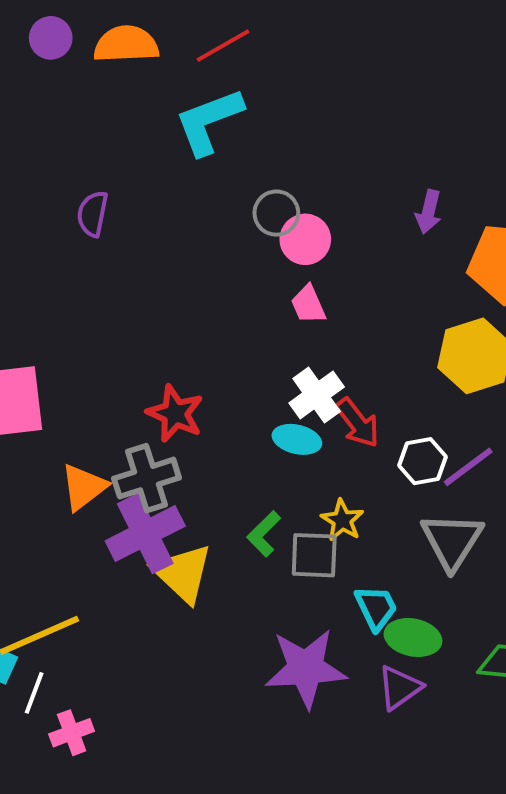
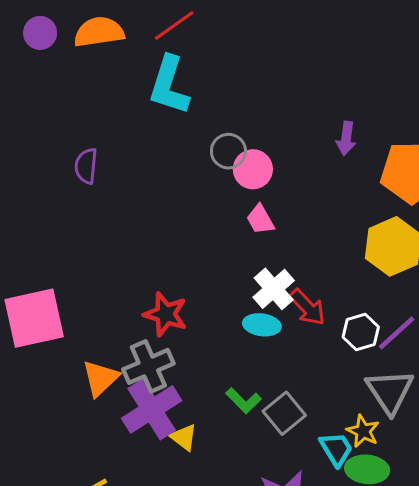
cyan L-shape: (209, 121) -> (169, 85), turned -46
yellow star: (342, 520) -> (363, 431), moved
green L-shape: (264, 534) -> (244, 401), turned -84
gray square: (314, 555) -> (284, 413), turned -36
yellow triangle: (183, 573) -> (184, 437), size x0.6

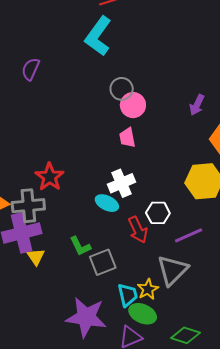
red arrow: (307, 307) -> (138, 230), moved
white hexagon: (361, 332) -> (158, 213), moved

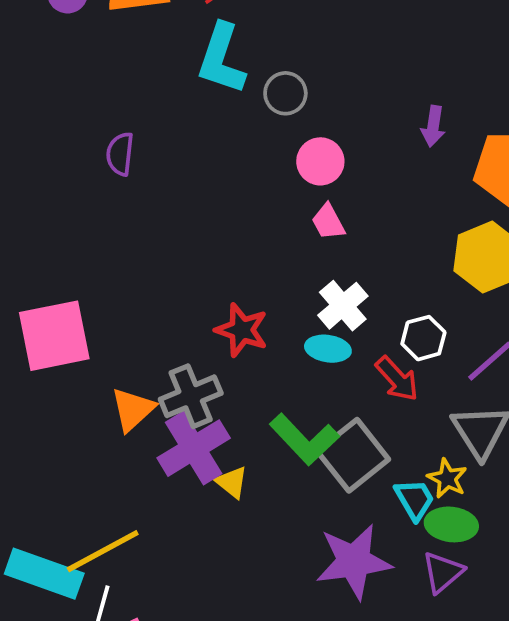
gray circle: (122, 89) -> (285, 93), moved
red star: (50, 177) -> (242, 330), moved
green L-shape: (80, 246) -> (304, 439), size x1.6
gray square: (103, 262) -> (353, 455), size x1.4

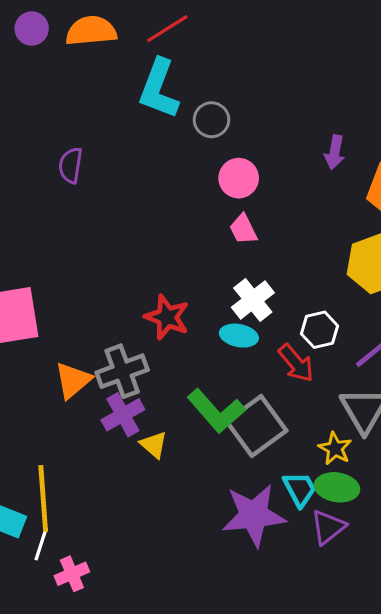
purple cross: (194, 448) -> (123, 415), size x0.7
cyan trapezoid: (415, 499) -> (300, 489), moved
yellow line: (103, 551) -> (43, 498), turned -68

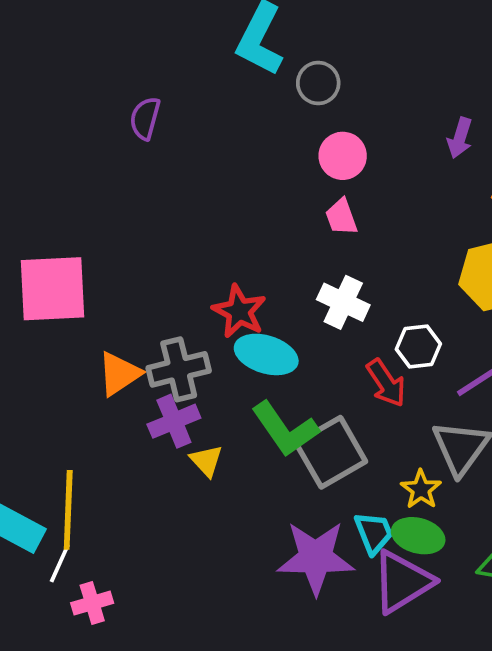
white cross: (253, 300) -> (343, 302), turned -33
cyan ellipse: (239, 336) -> (266, 354), moved, size x1.4
purple triangle: (328, 527) -> (402, 582), size x1.5

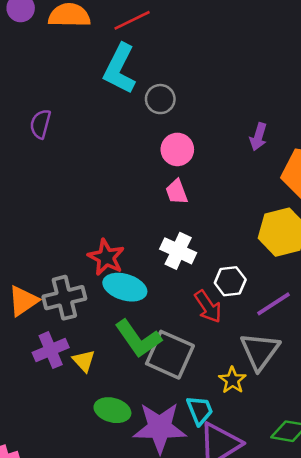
purple cross: (174, 421) -> (51, 350), moved
gray square: (331, 452) -> (170, 355), turned -36
green ellipse: (418, 536) -> (112, 410), moved

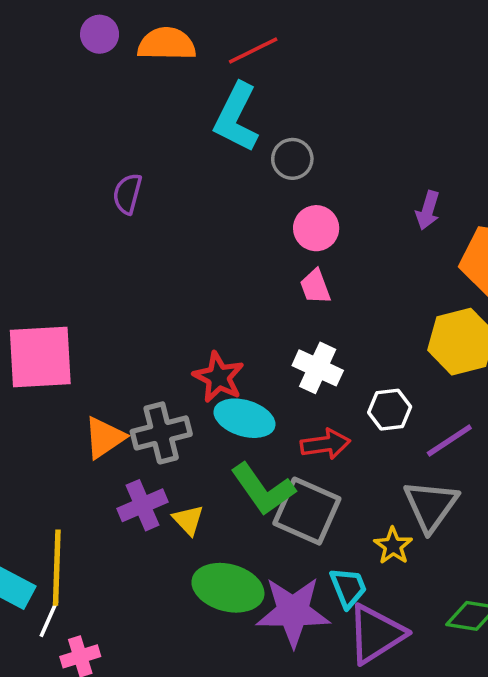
red arrow: (208, 307) -> (325, 444), moved, turned -64
green ellipse: (112, 410) -> (228, 588), size x1.4

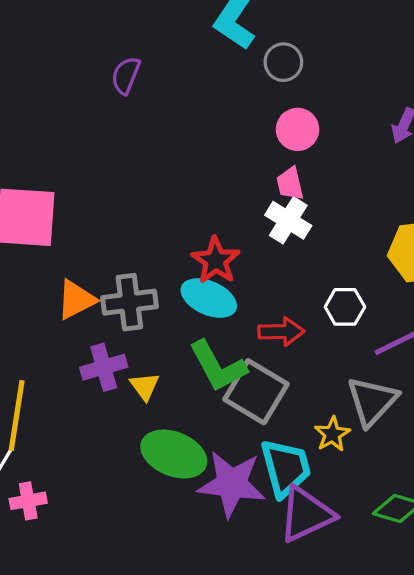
white cross: (318, 368) -> (288, 220), moved
red star: (219, 377) -> (216, 260), moved
cyan trapezoid: (348, 588) -> (286, 468), size x1.5

